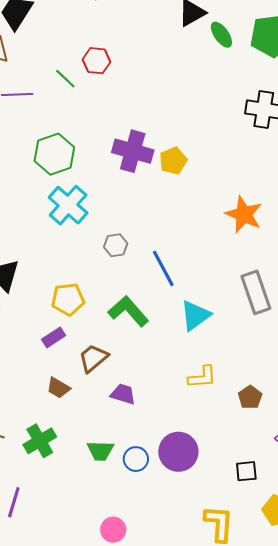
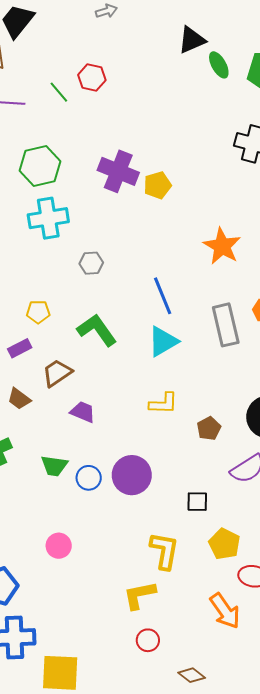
cyan cross: (68, 205) -> (48, 218), turned 33
blue line: (163, 268) -> (163, 296), moved
yellow pentagon: (68, 299) -> (38, 312), size x0.7

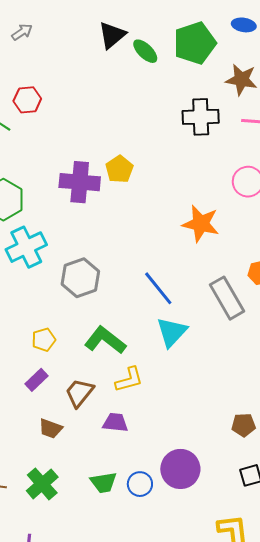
yellow pentagon: (157, 185) -> (119, 169), moved
gray hexagon: (91, 263) -> (80, 278), size x1.6
yellow L-shape: (163, 403) -> (129, 380), moved
brown pentagon: (209, 429) -> (244, 425), moved, turned -30

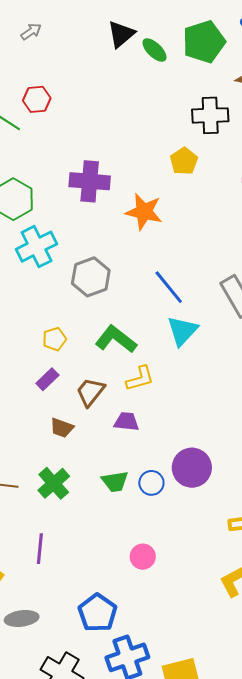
yellow pentagon: (119, 169) -> (184, 161), moved
orange star: (201, 224) -> (144, 212), moved

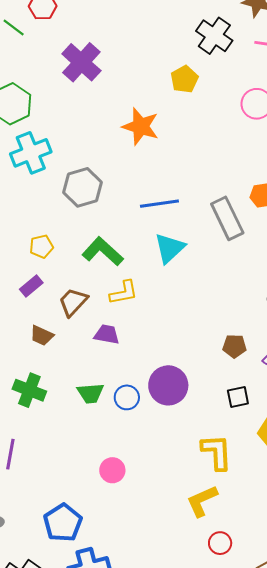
black cross: (210, 115) -> (214, 36), turned 33
purple cross: (90, 181) -> (81, 62), moved, turned 33
blue line: (169, 287) -> (159, 204), turned -63
green cross: (54, 483) -> (29, 390), turned -32

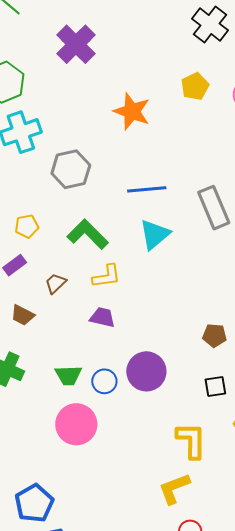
yellow pentagon: (184, 79) -> (195, 86), moved
brown trapezoid: (73, 302) -> (56, 283), size x0.7
purple trapezoid: (107, 334) -> (102, 317), moved
pink circle: (112, 470) -> (76, 424), moved, size x1.6

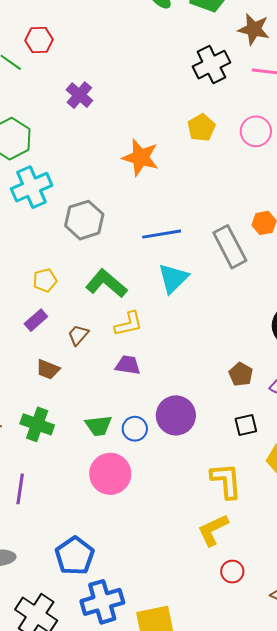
black cross: (210, 25) -> (211, 65), turned 30
purple cross: (76, 44) -> (79, 95), size x0.7
brown pentagon: (214, 336) -> (241, 374), turned 30

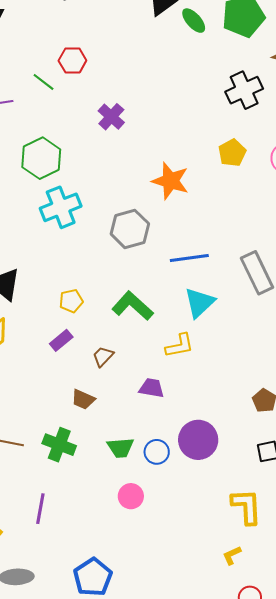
gray hexagon: (84, 220) -> (130, 229), moved
yellow L-shape: (129, 324) -> (180, 346), moved
brown trapezoid: (48, 369) -> (83, 399), moved
pink circle: (110, 474) -> (131, 496), size x0.6
yellow L-shape: (213, 530) -> (232, 555), size x0.6

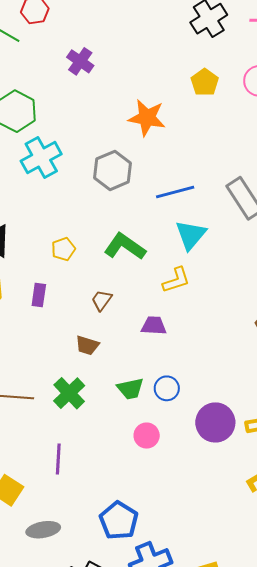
purple rectangle: (61, 340) -> (39, 295), moved, turned -35
purple circle: (198, 440) -> (215, 422), moved
green cross: (59, 445) -> (69, 393), turned 32

